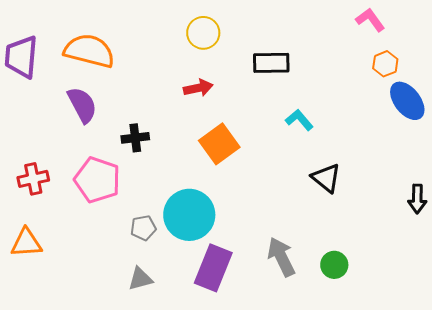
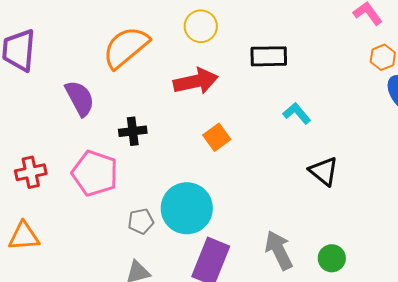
orange semicircle: (89, 51) -> (126, 47), moved, turned -54
red arrow: (198, 88) -> (196, 81), size x1.5
orange square: (219, 144) -> (217, 137), size x0.7

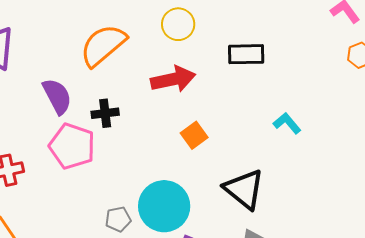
cyan L-shape: (297, 113) -> (287, 123), moved
black cross: (133, 131) -> (105, 113), moved
black triangle: (324, 171) -> (244, 189), moved, size x1.4
pink pentagon: (95, 173) -> (72, 146), moved

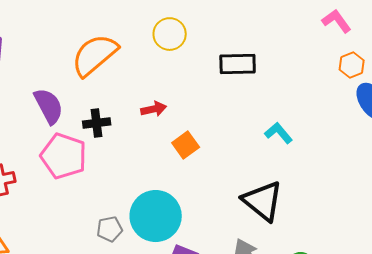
red arrow: (173, 79) -> (154, 109), moved, size x0.6
black triangle: (244, 189) -> (263, 201), moved

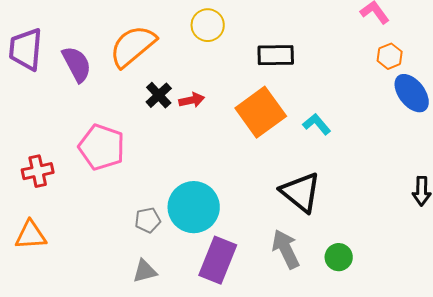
purple semicircle: (49, 106) -> (77, 64), moved
black cross: (97, 123) -> (159, 95), moved, turned -36
orange square: (186, 145) -> (261, 112), moved, size x1.8

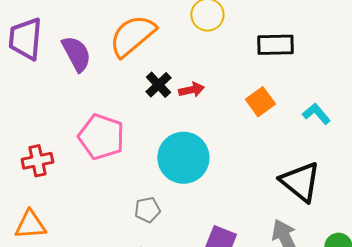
orange square: (261, 112) -> (260, 102), size x0.6
cyan circle: (194, 207) -> (183, 158), moved

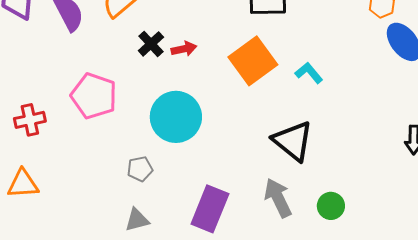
orange square: (260, 102) -> (253, 61), size x1.6

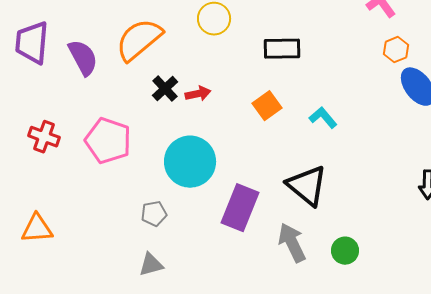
orange square: (253, 61) -> (267, 106), size x0.6
red cross: (30, 120) -> (44, 137), moved, turned 32
purple rectangle: (210, 209) -> (240, 208), moved

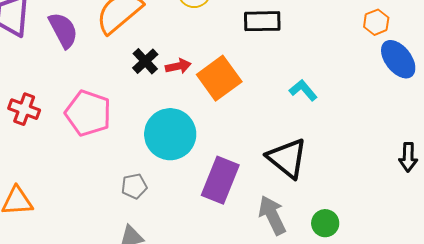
orange square: (267, 106) -> (219, 78), moved, size x1.5

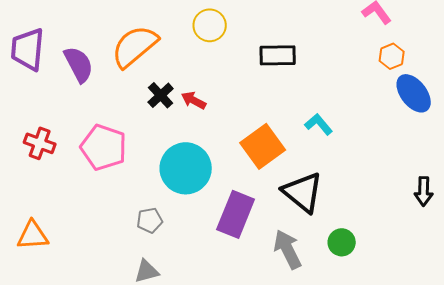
red arrow: (178, 66) -> (194, 100), turned -140
orange square: (219, 78) -> (263, 146), moved
green circle: (325, 223) -> (342, 242), moved

